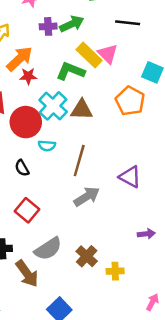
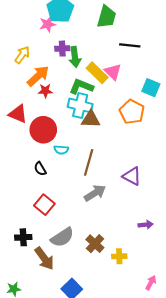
green arrow: (72, 24) -> (75, 57), moved, turned 108
cyan cross: (53, 106) -> (80, 105), moved, turned -30

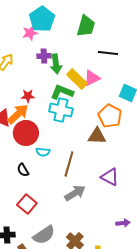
pink triangle: (113, 72) -> (92, 78), turned 48
orange arrow: (38, 76) -> (18, 114), moved
brown triangle: (91, 119) -> (97, 136), moved

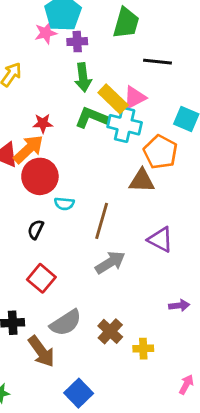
purple cross: (44, 56) -> (77, 42), moved
cyan cross: (61, 110) -> (125, 125), moved
black semicircle: (23, 170) -> (36, 229), turned 56

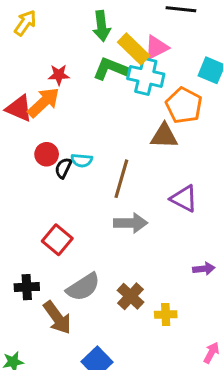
red circle: (40, 176) -> (47, 154), moved, size x0.6
black semicircle: (36, 229) -> (63, 168), moved
gray arrow: (110, 262) -> (131, 223), turned 32

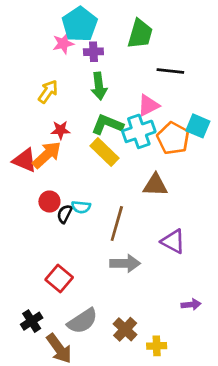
yellow arrow: (25, 23) -> (48, 92), moved
yellow rectangle: (134, 49) -> (104, 152), moved
cyan cross: (146, 76) -> (139, 131), turned -32
orange pentagon: (184, 105) -> (173, 138), moved
black cross: (27, 287) -> (32, 321), turned -30

